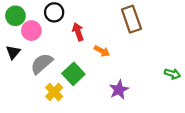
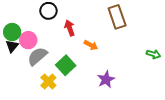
green circle: (15, 16) -> (12, 32), moved
pink circle: (31, 31) -> (28, 40), moved
green arrow: (172, 74) -> (153, 54), moved

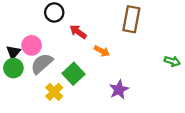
brown rectangle: (117, 17) -> (131, 19), turned 30
red arrow: (70, 28) -> (78, 32), turned -35
green circle: (12, 32) -> (13, 68), moved

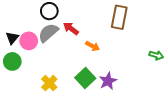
black triangle: (13, 52) -> (12, 38), moved
gray semicircle: (42, 64) -> (48, 33), moved
green square: (74, 74) -> (85, 78), moved

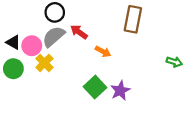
black triangle: (12, 38) -> (13, 42), turned -40
yellow cross: (49, 83) -> (44, 63), moved

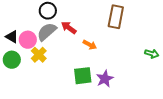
green square: (95, 87) -> (83, 76), turned 36

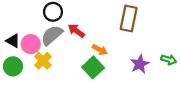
green square: (83, 76) -> (93, 67), moved, turned -36
purple star: (105, 79) -> (140, 64), moved

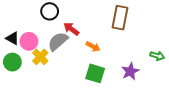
gray semicircle: (52, 35) -> (58, 41), moved
purple star: (140, 64) -> (130, 71), moved
green square: (93, 67) -> (95, 73), moved, turned -30

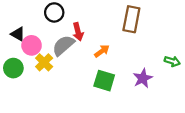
red arrow: (71, 29) -> (78, 32), turned -140
black triangle: (12, 38) -> (18, 34), moved
orange arrow: (93, 47) -> (102, 51), turned -64

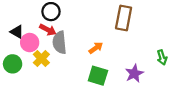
red arrow: (78, 32) -> (48, 30), moved, turned -49
gray semicircle: (63, 45) -> (60, 43), turned -55
green arrow: (172, 61) -> (162, 57), turned 56

